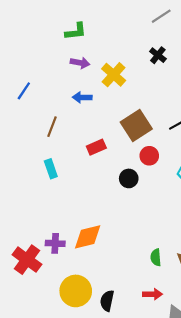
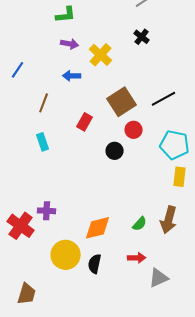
red rectangle: (96, 147) -> (85, 122), turned -36
orange diamond: (88, 237) -> (98, 228), moved
green semicircle: (156, 257) -> (140, 224), turned -133

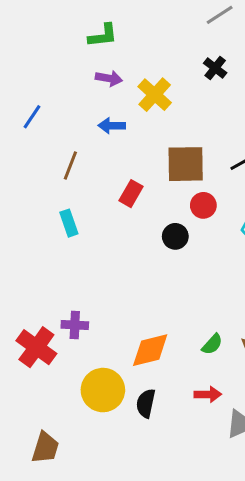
brown square: (122, 102) -> (186, 164), turned 32

